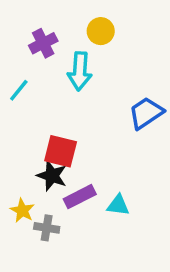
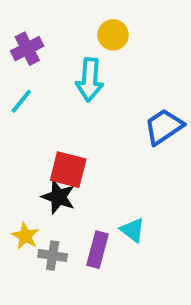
purple cross: (43, 43) -> (27, 49), moved
purple rectangle: (80, 197) -> (97, 250), moved, turned -48
cyan triangle: (118, 205) -> (133, 230), turned 30

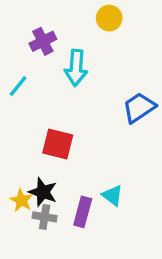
yellow circle: (113, 35) -> (109, 18), moved
purple cross: (27, 49) -> (43, 41), moved
black star: (58, 197) -> (43, 192), moved

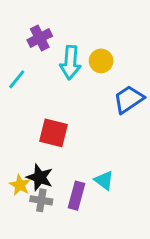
yellow circle: (109, 18) -> (101, 61), moved

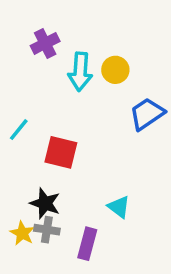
cyan line: (17, 79) -> (19, 130), moved
yellow star: (20, 185) -> (22, 233), moved
purple rectangle: (77, 196) -> (87, 244), moved

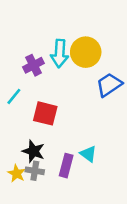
purple cross: (45, 43) -> (34, 65), moved
yellow circle: (115, 70) -> (86, 52), size x1.5
purple rectangle: (87, 244) -> (66, 166), moved

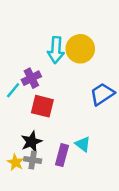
purple cross: (34, 65) -> (31, 78), moved
blue trapezoid: (109, 85) -> (102, 94), moved
black star: (34, 151) -> (31, 142), turned 30

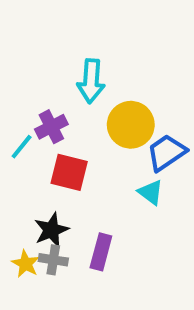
yellow circle: (80, 49) -> (131, 125), moved
cyan triangle: (83, 144) -> (151, 192), moved

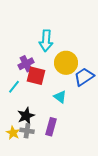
cyan line: (22, 147) -> (14, 87), moved
red square: (69, 172) -> (36, 76), moved
cyan triangle: (151, 192) -> (60, 97), moved

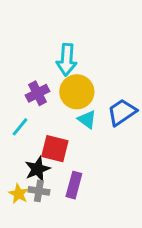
yellow circle: (66, 63) -> (77, 92), moved
red square: (36, 76) -> (55, 149), moved
cyan triangle: (60, 97) -> (87, 119), moved

